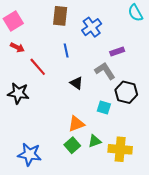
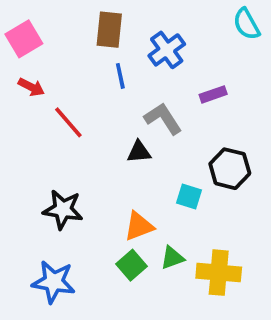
blue line: (66, 51) -> (120, 76), moved
gray L-shape: (105, 71) -> (163, 119), moved
black triangle: (76, 83) -> (139, 152), turned -40
black star: (18, 93) -> (63, 209), moved

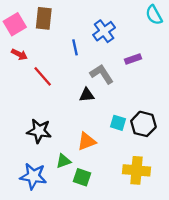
brown rectangle: (109, 30) -> (44, 18), moved
black hexagon: (230, 169) -> (143, 124), moved
green triangle: (172, 258) -> (63, 161), moved
green square: (131, 265) -> (82, 177), moved, turned -30

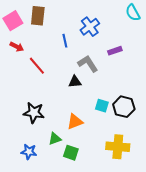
blue star: (33, 176) -> (29, 152), size x0.7

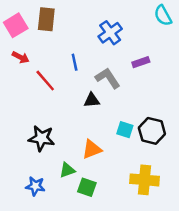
blue line: (65, 41) -> (75, 62), moved

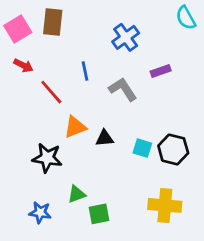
black triangle: (92, 100) -> (105, 138), moved
orange triangle: (92, 149) -> (75, 127), moved
green square: (87, 187) -> (99, 214), turned -30

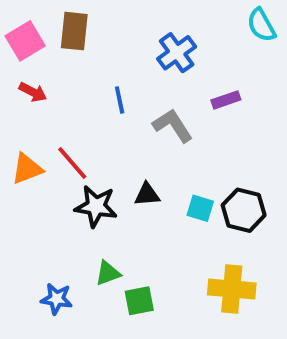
red line: (51, 92) -> (72, 163), moved
orange triangle: (75, 127) -> (27, 169), moved
black star: (47, 158) -> (96, 206), moved

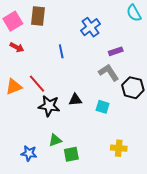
gray L-shape: (173, 126) -> (109, 73), moved
black hexagon: (244, 210) -> (133, 88), moved
yellow cross: (232, 289) -> (119, 148), size x0.7

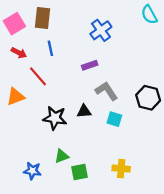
blue line: (61, 51) -> (50, 48), moved
purple rectangle: (116, 51) -> (90, 65), moved
gray L-shape: (109, 73) -> (107, 91), moved
red line: (37, 84) -> (38, 76), moved
yellow cross: (119, 148) -> (121, 169), moved

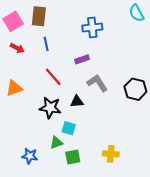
blue cross: (101, 30) -> (92, 28), turned 30
red line: (38, 76) -> (53, 77), moved
cyan square: (114, 119) -> (69, 128), moved

